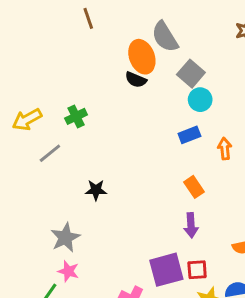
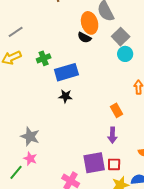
blue rectangle: (189, 135) -> (66, 72), moved, size x1.6
gray line: (50, 153) -> (16, 32), moved
black star: (96, 190) -> (65, 96), moved
gray star: (65, 238) -> (30, 136), turned -30

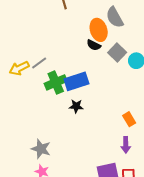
gray line: (16, 32) -> (39, 63), moved
gray square: (121, 37) -> (117, 53), moved
green cross: (44, 58) -> (56, 82), moved, size x1.5

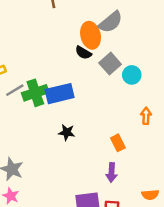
gray semicircle: (115, 17) -> (111, 22), turned -105
gray line: (39, 63) -> (15, 90), moved
black star: (76, 106) -> (67, 132), moved

